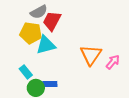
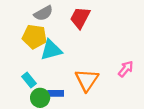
red trapezoid: (52, 21) -> (80, 18), moved
orange triangle: (91, 55) -> (87, 80), moved

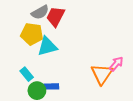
red trapezoid: (80, 18) -> (55, 16), moved
orange triangle: (87, 80) -> (102, 74), moved

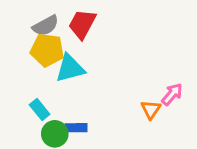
gray semicircle: (40, 12) -> (46, 26), moved
orange triangle: (102, 74) -> (151, 109), size x0.6

